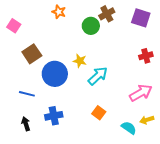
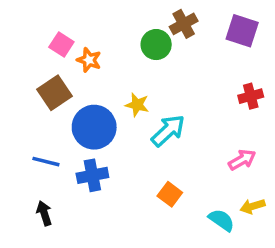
orange star: (59, 12) -> (89, 60), moved
pink square: (14, 26) -> (61, 45), moved
pink arrow: (141, 93) -> (242, 160), size x0.7
blue cross: (54, 116) -> (92, 175), moved

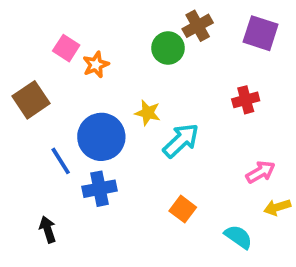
orange star: (89, 60) -> (96, 65), turned 30
brown square: (55, 93) -> (31, 100), moved
red cross: (251, 96) -> (246, 100), moved
blue line: (46, 162) -> (61, 161), moved, turned 44
yellow arrow: (252, 206) -> (277, 207), moved

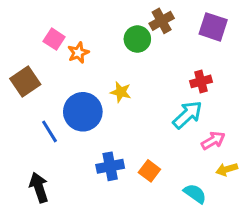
cyan arrow: (181, 141) -> (187, 115), moved
blue cross: (100, 189) -> (110, 166), moved
black arrow: (48, 229) -> (39, 188), size x1.4

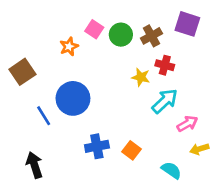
brown cross: (162, 21) -> (151, 36), moved
pink square: (54, 39) -> (94, 29), moved
red cross: (201, 81) -> (165, 65), moved, turned 30
yellow star: (121, 92) -> (141, 77), moved

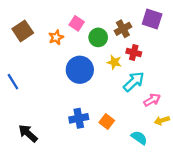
green circle: (121, 35) -> (98, 37), moved
brown square: (22, 72) -> (23, 31), moved
blue circle: (73, 98) -> (80, 70), moved
blue line: (44, 116) -> (13, 82), moved
black arrow: (34, 165) -> (28, 133), turned -30

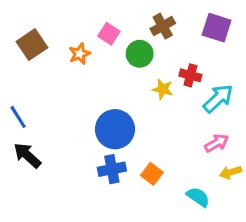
brown cross: (123, 29) -> (163, 26), moved
blue circle: (80, 70) -> (115, 129), moved
cyan arrow: (134, 82) -> (218, 98), moved
black arrow: (28, 133) -> (27, 155), moved

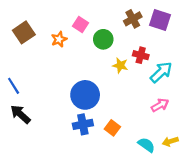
brown cross: (163, 26) -> (133, 19), moved
yellow arrow: (230, 172) -> (170, 141), moved

